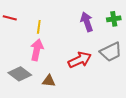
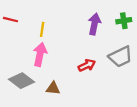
purple arrow: (87, 22) -> (94, 24), turned 30
red arrow: (80, 60) -> (87, 65), size x0.7

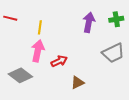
red arrow: (87, 65) -> (59, 61), moved
brown triangle: (53, 88) -> (78, 83), moved, turned -32

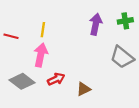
red line: (10, 18) -> (11, 36), moved
gray trapezoid: (113, 53) -> (122, 57), turned 65
red arrow: (59, 61) -> (56, 79), moved

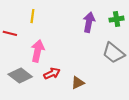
yellow line: (43, 30) -> (32, 16), moved

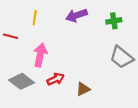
green cross: (117, 19) -> (114, 21), moved
purple arrow: (89, 22) -> (76, 15), moved, turned -120

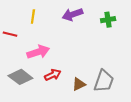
pink arrow: (40, 55) -> (38, 52), turned 60
gray trapezoid: (122, 57) -> (104, 81), moved, turned -110

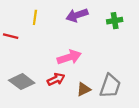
pink arrow: (38, 52) -> (69, 57), moved

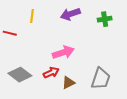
brown triangle: (84, 89) -> (68, 83), moved

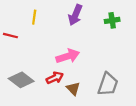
purple arrow: (70, 14) -> (75, 15), turned -48
brown triangle: (68, 83) -> (73, 89), turned -48

